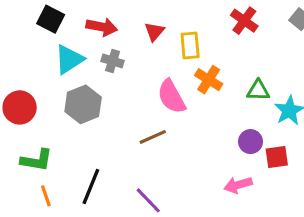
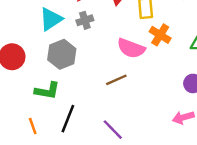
gray cross: (113, 61) -> (85, 20), turned -35
pink semicircle: (171, 97) -> (131, 48), turned -40
green L-shape: (37, 160) -> (47, 91), moved

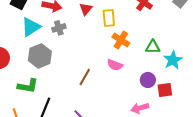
pink semicircle: (131, 48) -> (115, 65), moved, size x0.7
brown line: (116, 80) -> (85, 77), turned -36

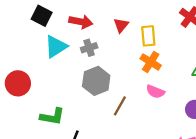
orange cross: (121, 40) -> (151, 62), moved
gray hexagon: (40, 56) -> (96, 81), moved

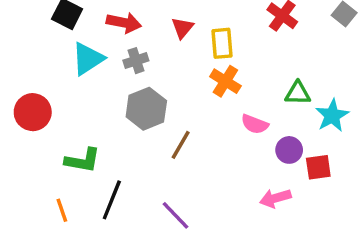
pink semicircle: (155, 92) -> (255, 124), moved

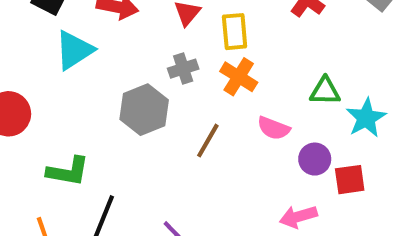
gray cross: (136, 61) -> (183, 69), moved
brown line: (181, 145) -> (208, 141), moved

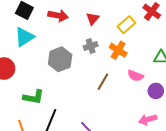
yellow rectangle: (235, 32) -> (126, 25), moved, turned 54
cyan triangle: (74, 50) -> (24, 37), moved
gray hexagon: (144, 110) -> (60, 59), moved

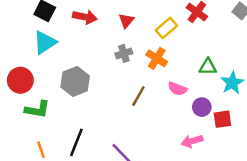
gray hexagon: (60, 59) -> (75, 81), moved
green L-shape: (34, 97) -> (37, 109), moved

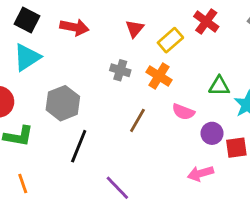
red triangle: (126, 21) -> (135, 29), moved
gray cross: (124, 53) -> (120, 70), turned 35
black line: (76, 142) -> (79, 146), moved

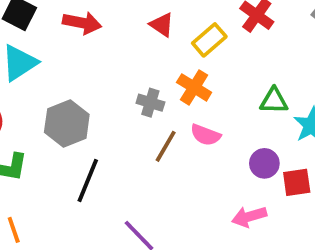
red triangle: (135, 29) -> (162, 25), turned -36
gray cross: (120, 70) -> (150, 103), moved
pink semicircle: (183, 112) -> (206, 135), moved

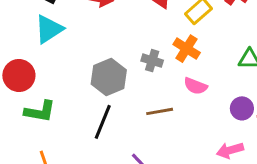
gray hexagon: (67, 123) -> (109, 77), moved
brown line: (166, 146) -> (160, 111), moved, turned 50

